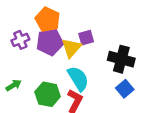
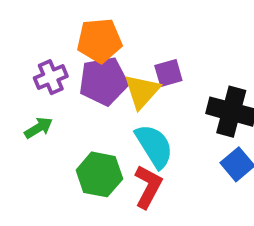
orange pentagon: (48, 20) -> (99, 41), turned -30
green arrow: (14, 85) -> (39, 128), moved

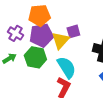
purple cross: (51, 77) -> (15, 33), turned -35
green hexagon: (99, 174) -> (35, 57), moved

